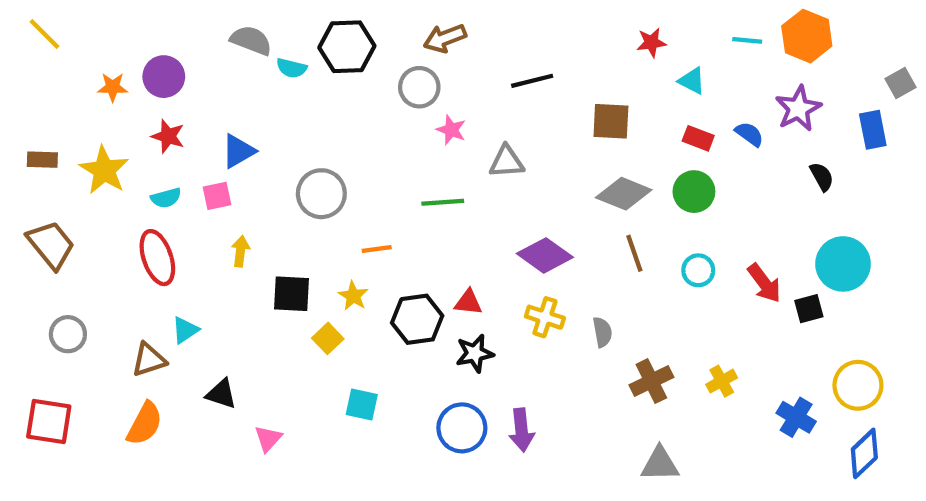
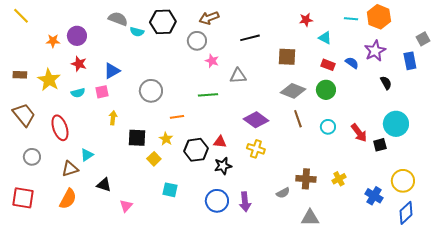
red ellipse: (157, 258) -> (60, 128), moved
gray semicircle: (602, 332) -> (283, 193), moved, turned 72
brown cross: (651, 381) -> (306, 179), turned 30

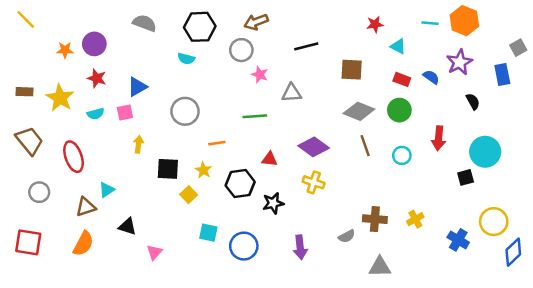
cyan semicircle: (137, 32) -> (186, 59), moved
red arrow: (359, 133) -> (439, 138), moved, turned 42
red triangle: (220, 142) -> (270, 159), moved
blue circle: (217, 201) -> (244, 246), moved
blue diamond: (406, 213) -> (513, 252), moved

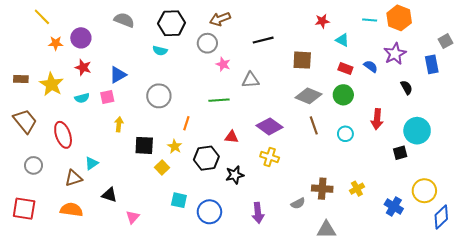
yellow line: (26, 19) -> (42, 17), moved
orange line: (217, 143) -> (186, 123), turned -64
orange semicircle: (83, 244) -> (71, 210), turned -110

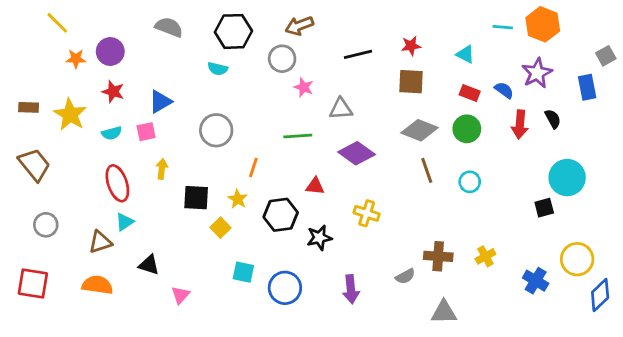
red star: (322, 21) -> (411, 46), moved
red arrow: (377, 119) -> (520, 125), moved
purple diamond: (270, 126) -> (357, 153), moved
red ellipse: (63, 135) -> (117, 183), moved

